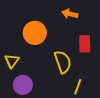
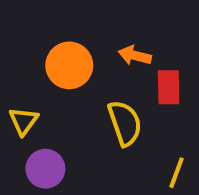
orange arrow: (70, 14) -> (135, 55), moved
yellow line: (78, 87) -> (177, 173), moved

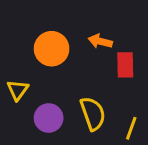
yellow semicircle: (125, 123) -> (93, 114), moved
purple circle: (45, 169) -> (49, 118), moved

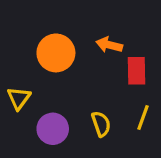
yellow semicircle: (93, 114) -> (101, 124), size x0.7
yellow line: (131, 128) -> (143, 117), moved

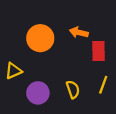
yellow triangle: (19, 98) -> (13, 71), turned 30

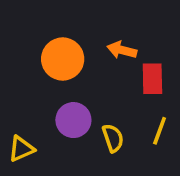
yellow triangle: (13, 71) -> (21, 149), moved
purple circle: (38, 93) -> (73, 120), moved

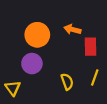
purple circle: (73, 120) -> (32, 64), moved
yellow triangle: (21, 149) -> (13, 88), turned -42

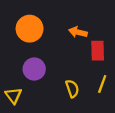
orange circle: (37, 35) -> (30, 29), moved

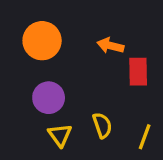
yellow line: (102, 84) -> (145, 137), moved
yellow triangle: (13, 96) -> (60, 135), moved

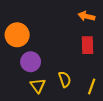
orange circle: (42, 41) -> (17, 35), moved
orange arrow: (110, 46) -> (86, 16), moved

